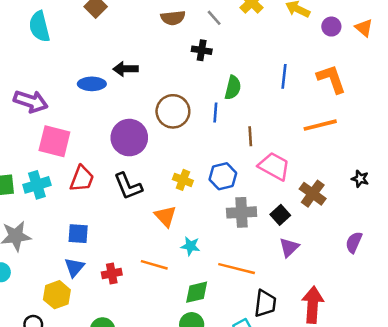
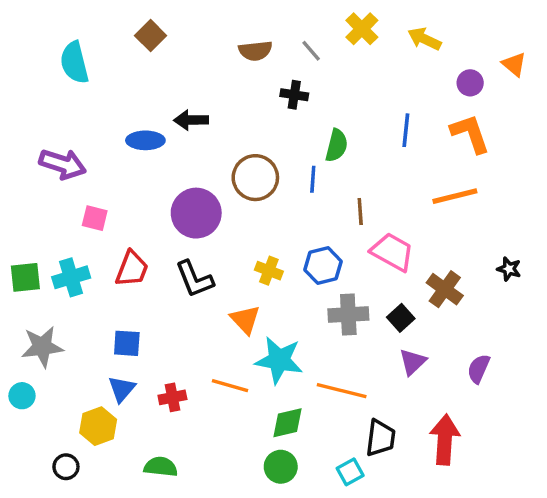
purple circle: (331, 27) -> (470, 83), moved
pink square: (54, 141) -> (95, 218), size x0.6
purple semicircle: (354, 242) -> (479, 369), moved
cyan star: (190, 246) -> (279, 360), size x1.8

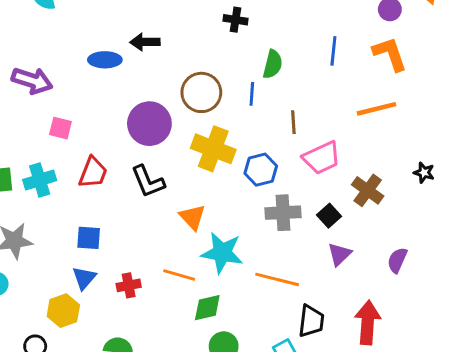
pink trapezoid: (392, 252) -> (322, 158), turned 126
yellow cross: (269, 271) -> (213, 149), moved, size x1.8
green diamond: (287, 423) -> (207, 308), moved

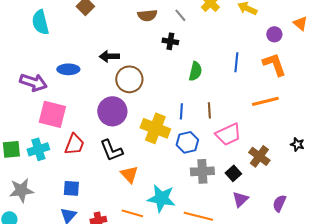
blue ellipse: (105, 60) -> (68, 69), moved
brown circle: (201, 92) -> (129, 79), moved
blue line: (252, 94) -> (181, 111), moved
pink square: (60, 128) -> (52, 114), size x1.8
orange triangle: (192, 217) -> (129, 174), moved

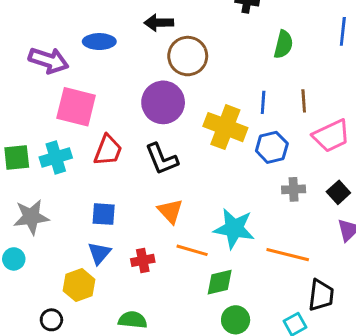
gray cross: (202, 171) -> (294, 189), size x0.7
orange triangle: (129, 174) -> (170, 211), moved

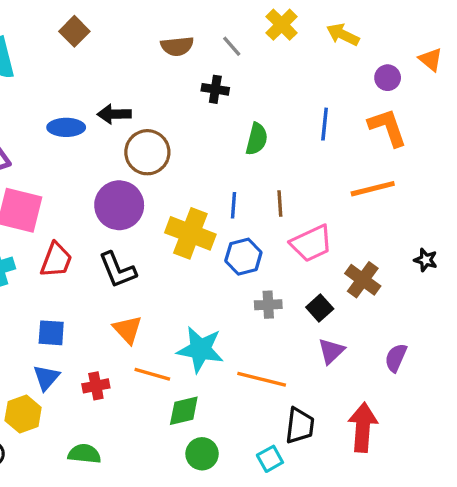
blue ellipse: (99, 42) -> (66, 127), moved

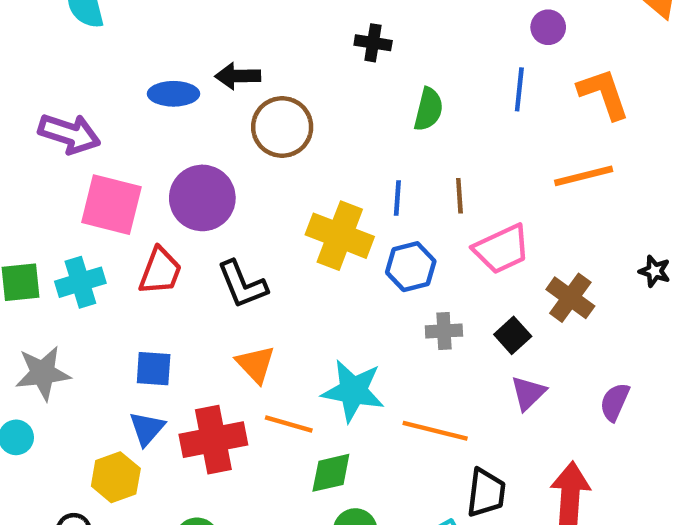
purple circle: (388, 78) -> (548, 27), moved
purple circle: (119, 205) -> (202, 198), moved
red cross: (96, 386) -> (213, 440), size x1.8

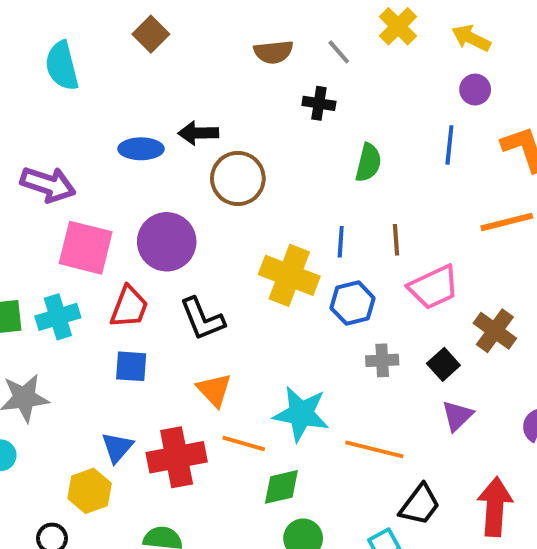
blue square: (154, 369) -> (131, 366), moved
black trapezoid: (486, 493) -> (420, 505), turned 30

